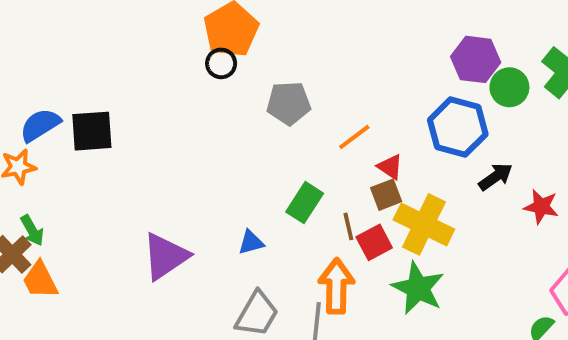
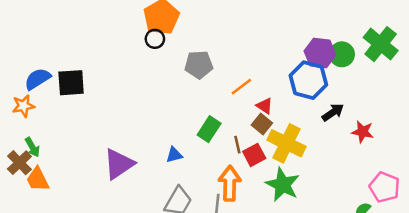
purple hexagon: (476, 59) -> (320, 53), moved
brown square: (386, 195) -> (262, 124), turned -30

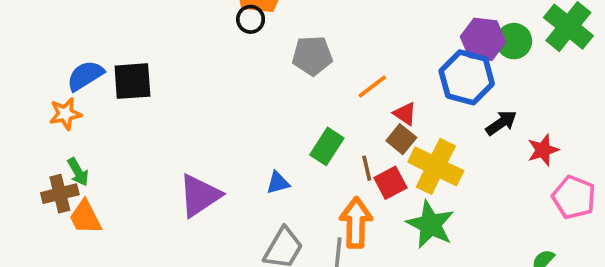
red star: (363, 132) -> (543, 150), turned -30
brown cross: (19, 163) -> (60, 194), turned 30
pink pentagon: (384, 187) -> (574, 197), moved

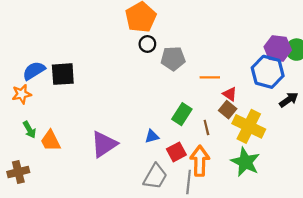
black circle: (251, 19) -> (147, 44), moved
orange line: (372, 86) -> (210, 77), turned 36
red square: (390, 183) -> (176, 152), moved
brown cross: (60, 194) -> (18, 172), moved
orange trapezoid: (85, 217) -> (51, 141), moved

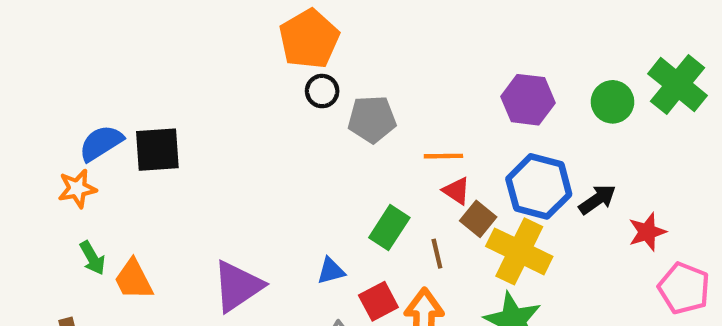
purple hexagon: (278, 48) -> (528, 100), moved
blue hexagon: (268, 72) -> (539, 186), moved
red triangle: (230, 94) -> (456, 191), moved

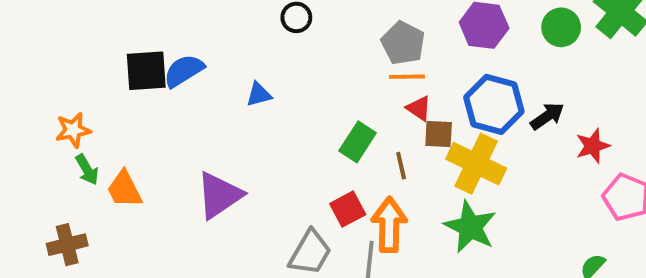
gray pentagon: (372, 119) -> (403, 43), moved, turned 30
blue semicircle: (101, 143) -> (184, 71), moved
orange star: (77, 189) -> (73, 130), moved
brown square: (478, 219) -> (439, 134), turned -36
blue triangle: (331, 271) -> (259, 94), moved

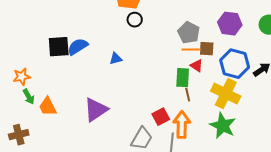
brown square: (439, 134) -> (207, 49), moved
green rectangle: (358, 142) -> (183, 78), moved, turned -30

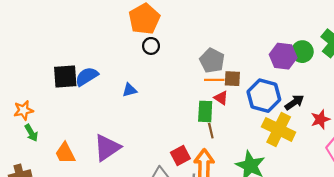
purple hexagon: (230, 24) -> (283, 56), moved
yellow cross: (226, 94) -> (279, 129), moved
orange trapezoid: (48, 107) -> (65, 153), moved

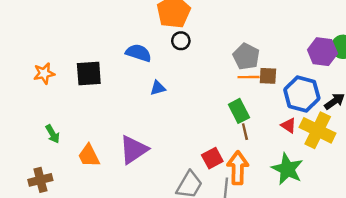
blue semicircle: (87, 76) -> (138, 53), moved, turned 50
red triangle: (221, 98) -> (289, 125), moved
orange star: (23, 110) -> (44, 73), moved
green rectangle: (205, 111) -> (239, 111), turned -30

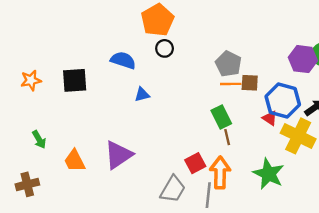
red triangle: (289, 125) -> (270, 118), moved

